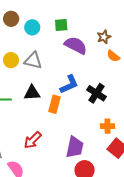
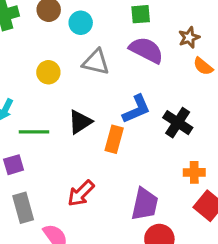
green square: (61, 25) -> (141, 14), moved
gray triangle: (33, 60) -> (96, 62), moved
black triangle: (32, 93) -> (80, 122), turned -30

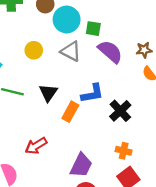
green square: (141, 14) -> (93, 29), moved
cyan circle: (81, 23) -> (67, 19), size x1.5
black triangle: (80, 122) -> (48, 93), turned -36

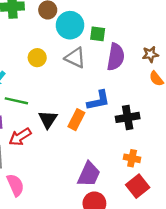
purple semicircle: (110, 52) -> (116, 57), turned 60
black triangle: (48, 93) -> (48, 119), moved
black cross: (120, 111) -> (128, 117), turned 35
red arrow: (36, 146) -> (20, 137), moved

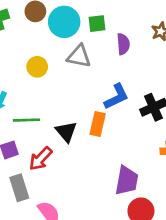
purple semicircle: (116, 57) -> (123, 44), size x0.7

